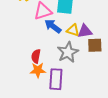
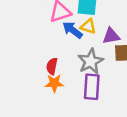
yellow triangle: (73, 30) -> (88, 26), moved
purple rectangle: (56, 79) -> (92, 87), moved

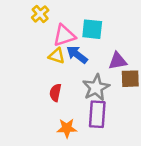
yellow triangle: (88, 26) -> (57, 56), moved
orange star: (54, 83) -> (67, 128), moved

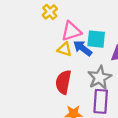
cyan square: (92, 29) -> (96, 39), moved
red semicircle: (55, 93) -> (63, 82), size x1.5

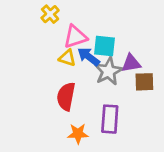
gray star: (100, 78) -> (109, 71), moved

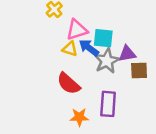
red semicircle: (66, 96) -> (69, 84), turned -60

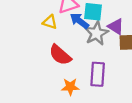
yellow triangle: (70, 49) -> (50, 22), moved
purple triangle: (127, 54) -> (116, 27), turned 42

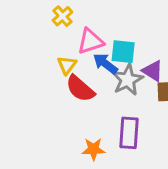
yellow triangle: (50, 22) -> (67, 65), turned 49
red semicircle: (60, 55) -> (80, 89), moved

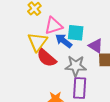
yellow triangle: (67, 65) -> (37, 42), size x1.5
gray star: (127, 80) -> (76, 66), moved, turned 30

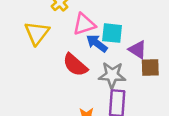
yellow triangle: (37, 42) -> (37, 33), moved

